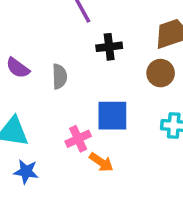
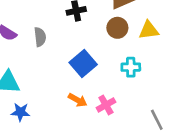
blue square: (112, 116) -> (83, 64), turned -36
pink cross: (78, 139) -> (106, 105), moved

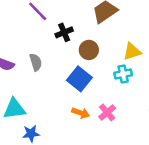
brown circle: (117, 28) -> (89, 50), moved
yellow triangle: (149, 30) -> (132, 52), moved

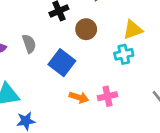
blue square: (79, 79) -> (62, 63), moved
pink cross: (107, 112) -> (108, 96), turned 30

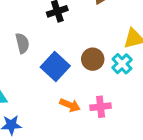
brown circle: (86, 29) -> (93, 59), moved
cyan cross: (124, 54) -> (122, 64), turned -36

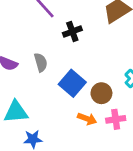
brown circle: (93, 59) -> (101, 93), moved

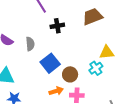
orange arrow: (87, 119) -> (56, 91), turned -48

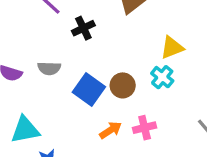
gray semicircle: (30, 44) -> (49, 68), turned 112
brown circle: (70, 74) -> (123, 85), moved

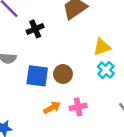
cyan cross: (162, 77) -> (106, 70), moved
blue square: (89, 90) -> (37, 76), turned -30

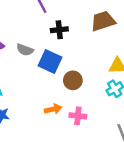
blue square: (37, 76) -> (50, 62), moved

